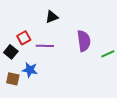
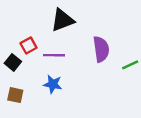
black triangle: (52, 17) -> (62, 20), size x1.5
blue star: (30, 70) -> (53, 84), moved

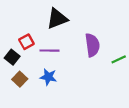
brown square: (15, 95) -> (20, 79), moved, turned 32

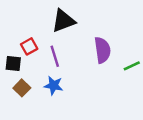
purple line: (49, 51) -> (55, 56), turned 72
black square: (12, 57) -> (13, 64), turned -32

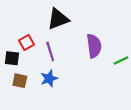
blue star: (54, 85) -> (49, 78), turned -30
brown square: (22, 88) -> (20, 81), turned -32

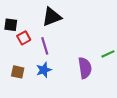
purple semicircle: (94, 46) -> (85, 68), moved
black square: (12, 58) -> (11, 25), moved

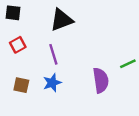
black square: (11, 25) -> (13, 13), moved
red square: (24, 38) -> (18, 45), moved

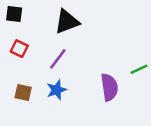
red square: (18, 45) -> (19, 49), turned -35
purple line: (53, 54) -> (58, 59), turned 54

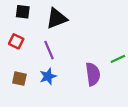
black square: (14, 14) -> (23, 12), moved
purple line: (58, 59) -> (49, 50), turned -60

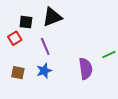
black square: (23, 12) -> (26, 22), moved
red square: (16, 41) -> (15, 38), turned 32

